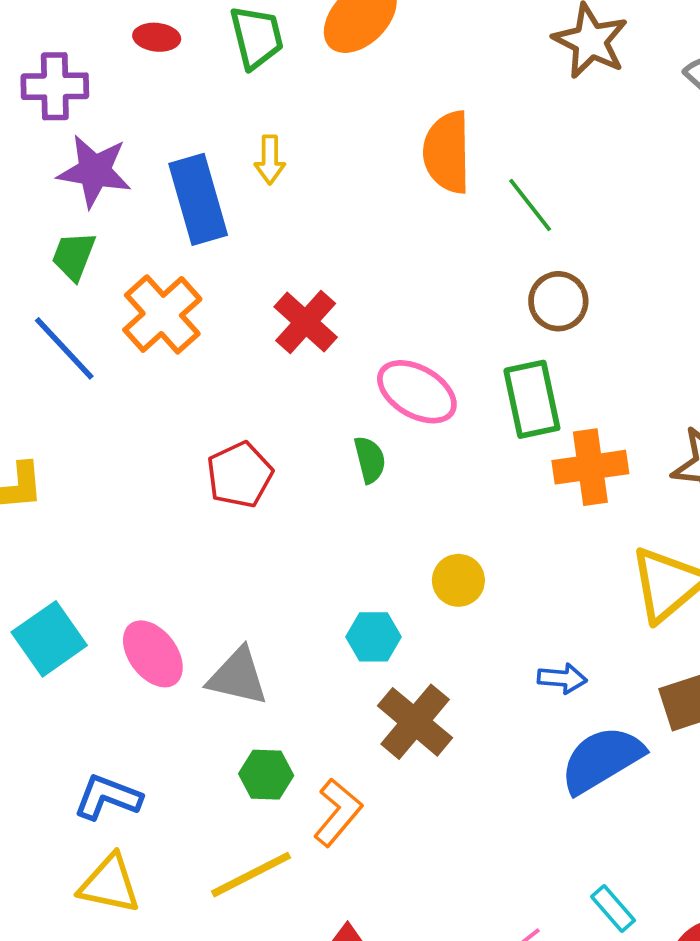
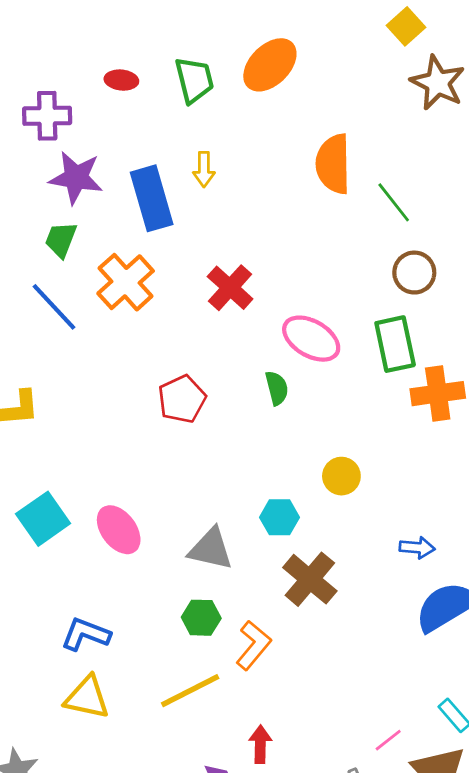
gray triangle: (238, 677) -> (211, 549), moved

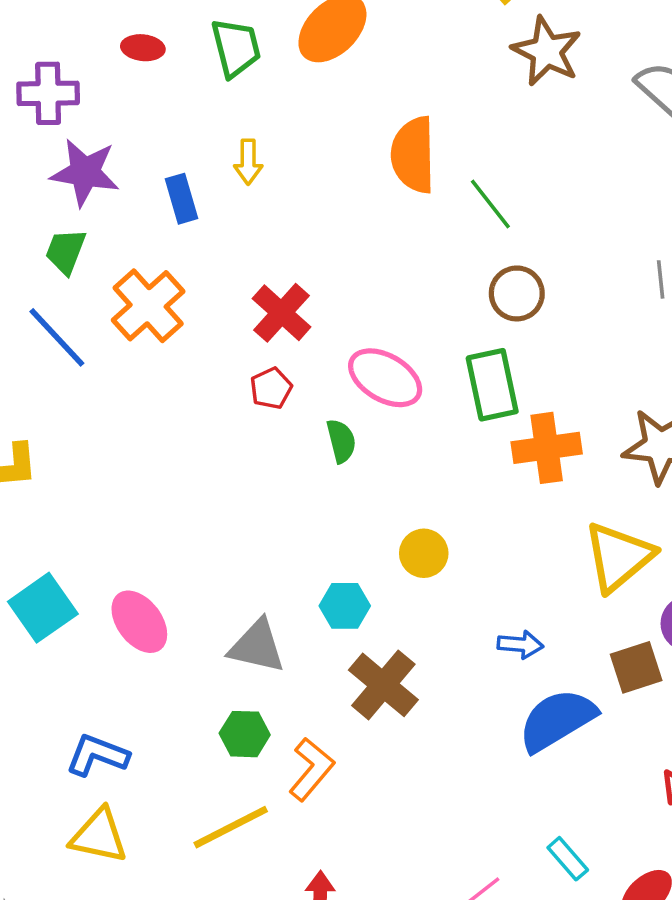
blue rectangle: (152, 198) -> (181, 199), size x0.6
red pentagon: (182, 399) -> (271, 388), moved, size x0.7

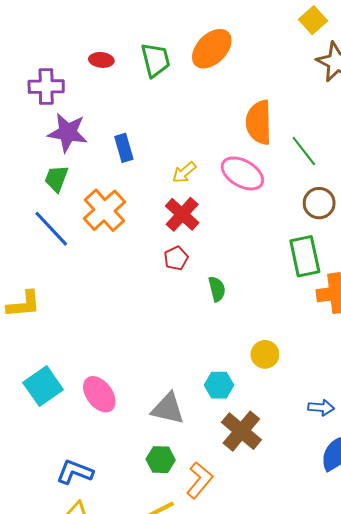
yellow arrow: (248, 162) -> (184, 172), moved, turned 50
pink ellipse: (385, 378) -> (242, 173), moved

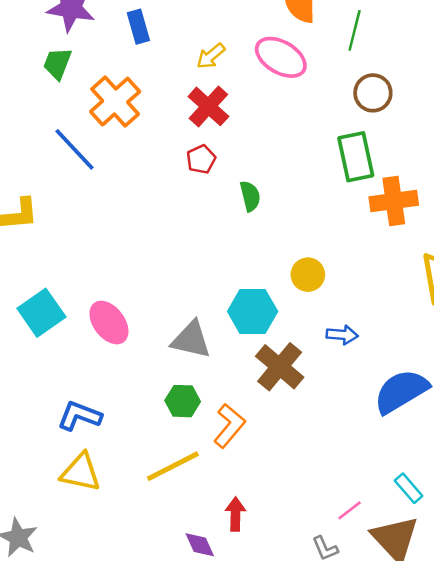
green line: (304, 151) -> (355, 30), turned 52
blue line: (51, 229) -> (75, 149), moved
cyan hexagon: (219, 385) -> (253, 311), size x1.4
blue arrow: (321, 408) -> (342, 335), moved

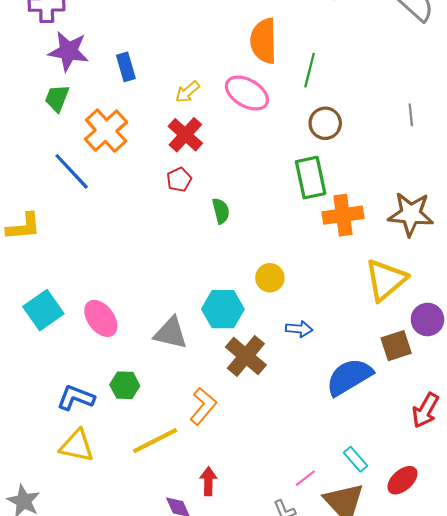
green hexagon: (183, 401) -> (125, 385), moved

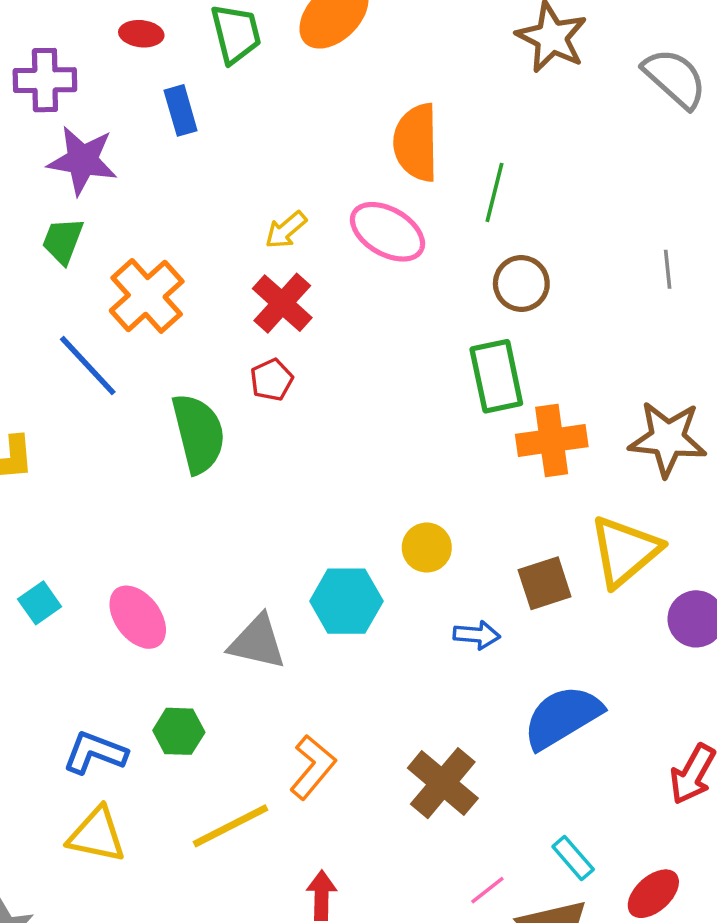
blue rectangle: (126, 67) -> (181, 110), moved
green semicircle: (221, 211) -> (198, 433), moved, size x1.8
cyan square: (43, 310) -> (40, 603), size x0.6
brown square: (396, 346) -> (545, 583), moved
brown cross: (246, 356) -> (443, 783), moved

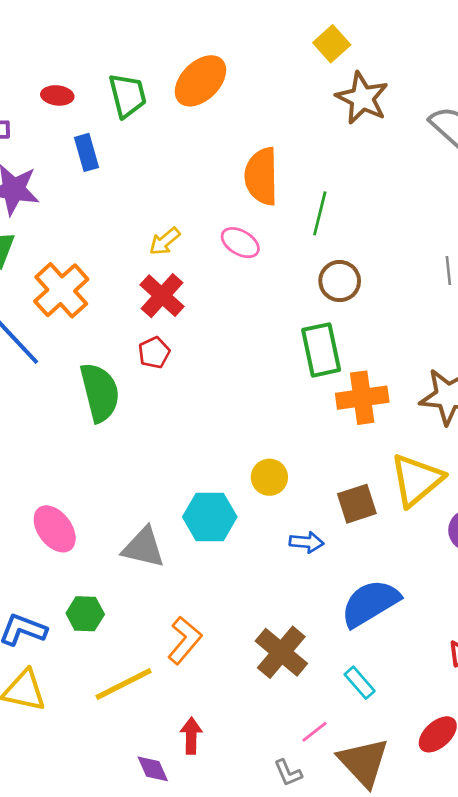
pink ellipse: (388, 232) -> (240, 243), size x0.7
cyan rectangle: (573, 858) -> (360, 683), moved

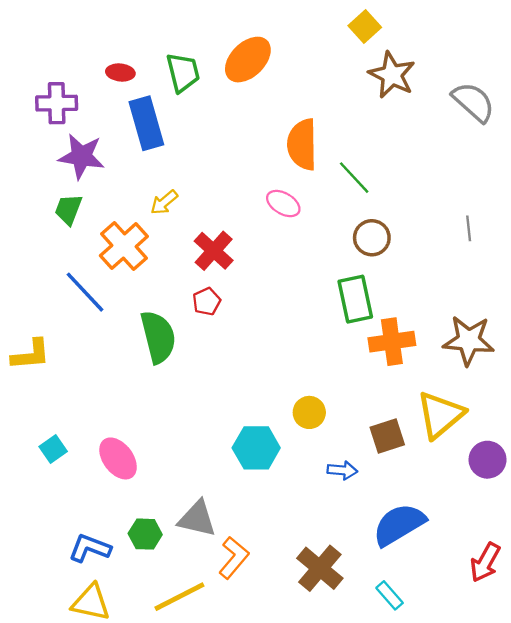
blue rectangle: (86, 152) -> (146, 123), size x1.6
green line: (320, 213) -> (354, 178), turned -57
yellow arrow: (165, 241) -> (164, 202), moved
gray triangle: (143, 547) -> (197, 519), moved

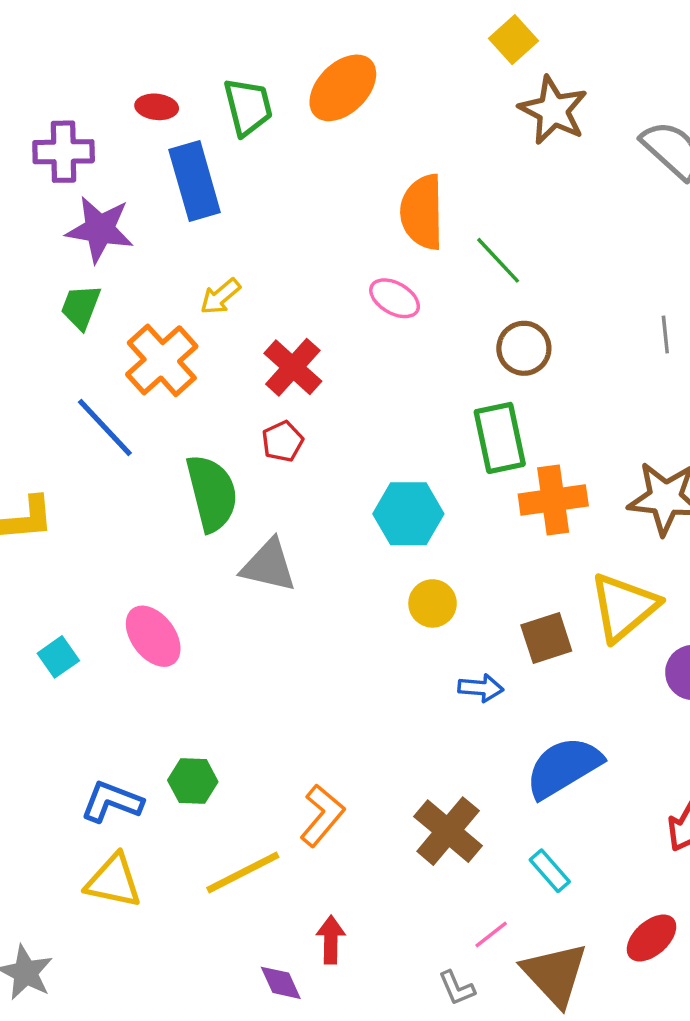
cyan hexagon: (256, 448) -> (408, 514), moved
pink ellipse: (118, 458) -> (153, 636), moved
gray triangle: (197, 519) -> (269, 566), moved

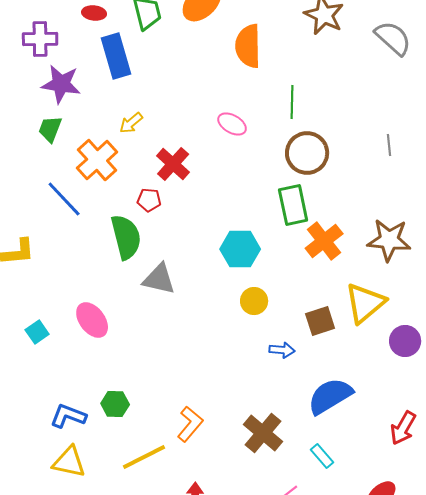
orange semicircle: (422, 212) -> (248, 46), moved
green line: (498, 260) -> (292, 102), turned 44
brown circle: (524, 348) -> (307, 153), size x1.4
red pentagon: (282, 441) -> (149, 200), moved, turned 30
orange cross: (553, 500) -> (324, 241), turned -30

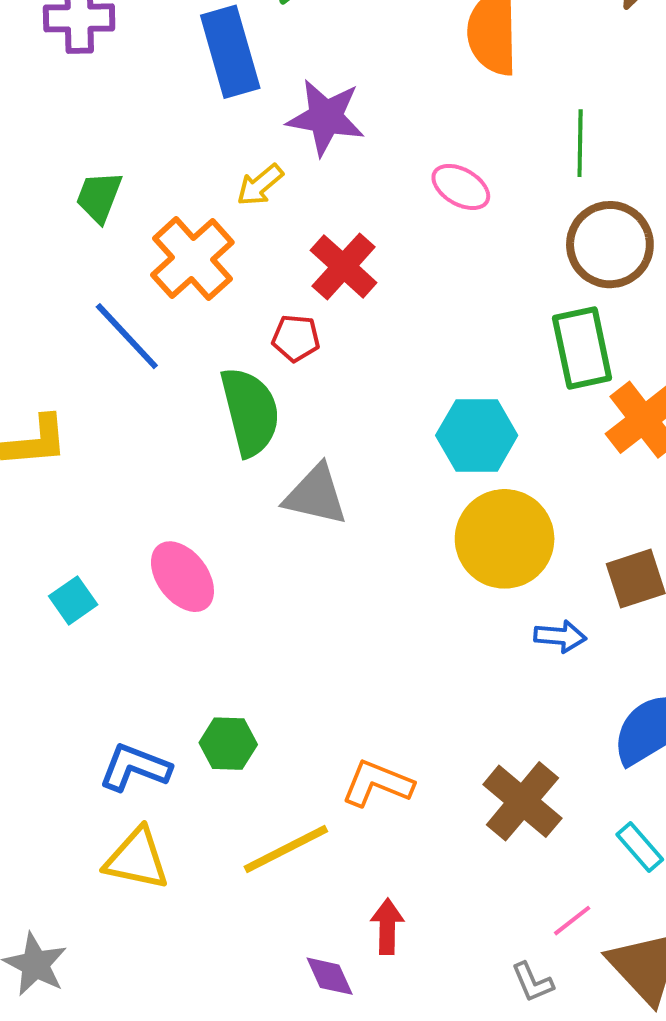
purple star: (61, 84) -> (326, 117), moved
yellow circle: (254, 301) -> (505, 539), size x1.8
orange L-shape: (190, 424) -> (377, 783), turned -108

